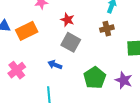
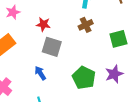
blue arrow: (55, 65) -> (40, 73), turned 48
purple star: (124, 80) -> (114, 74), turned -30

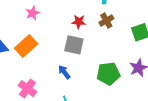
red star: (43, 24) -> (79, 22), moved
green pentagon: (84, 78) -> (108, 74), turned -30

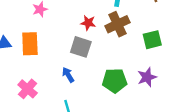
brown cross: (106, 21) -> (117, 24), size x1.5
orange rectangle: (26, 46) -> (30, 44), turned -55

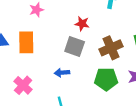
brown cross: (117, 24) -> (111, 48), moved
blue arrow: (68, 75) -> (62, 73), turned -64

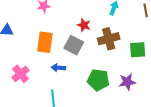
orange rectangle: (26, 42) -> (45, 42), moved
brown cross: (111, 48) -> (109, 39), moved

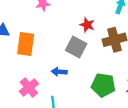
orange rectangle: (45, 42) -> (26, 44), moved
pink cross: (21, 74) -> (29, 87), moved

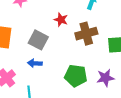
gray square: (76, 47) -> (38, 40), moved

